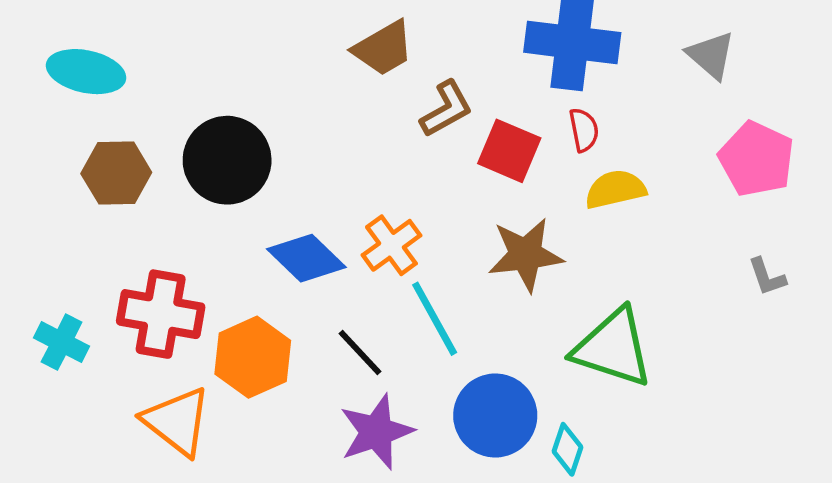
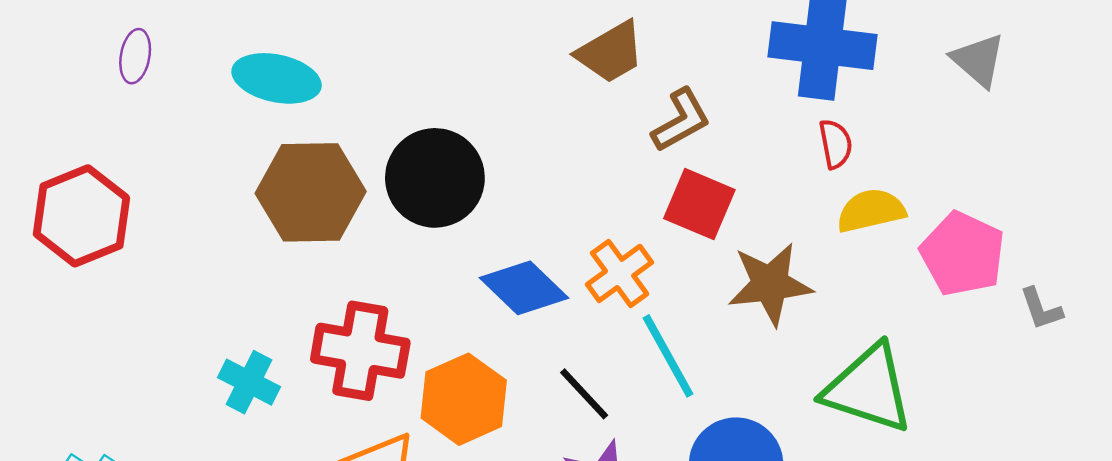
red square: (509, 151) -> (699, 204), moved
pink pentagon: (756, 159) -> (963, 254), moved
brown hexagon: (116, 173) -> (311, 192), size x1.4

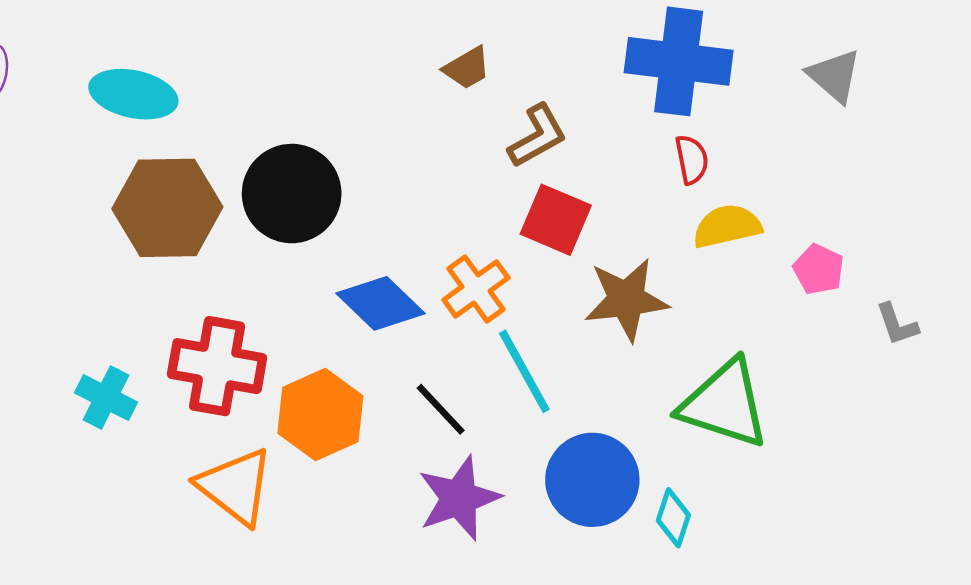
brown trapezoid: (610, 52) -> (467, 68), size x0.7
pink pentagon: (963, 254) -> (819, 269), size x0.6

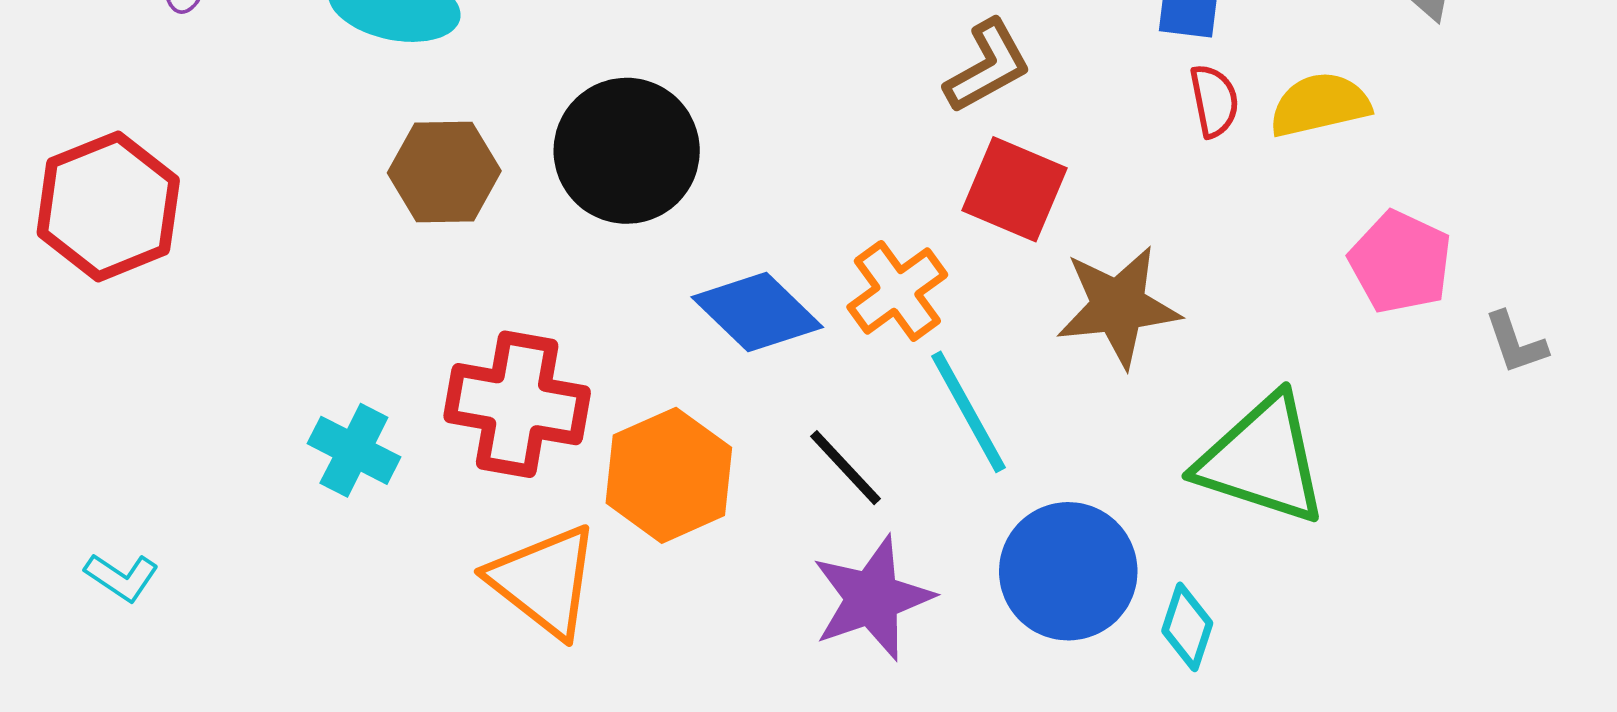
brown hexagon: (167, 208) -> (444, 172), size x0.7
yellow semicircle: (727, 226) -> (1320, 105), moved
pink pentagon: (819, 269) -> (1400, 262), size x1.4

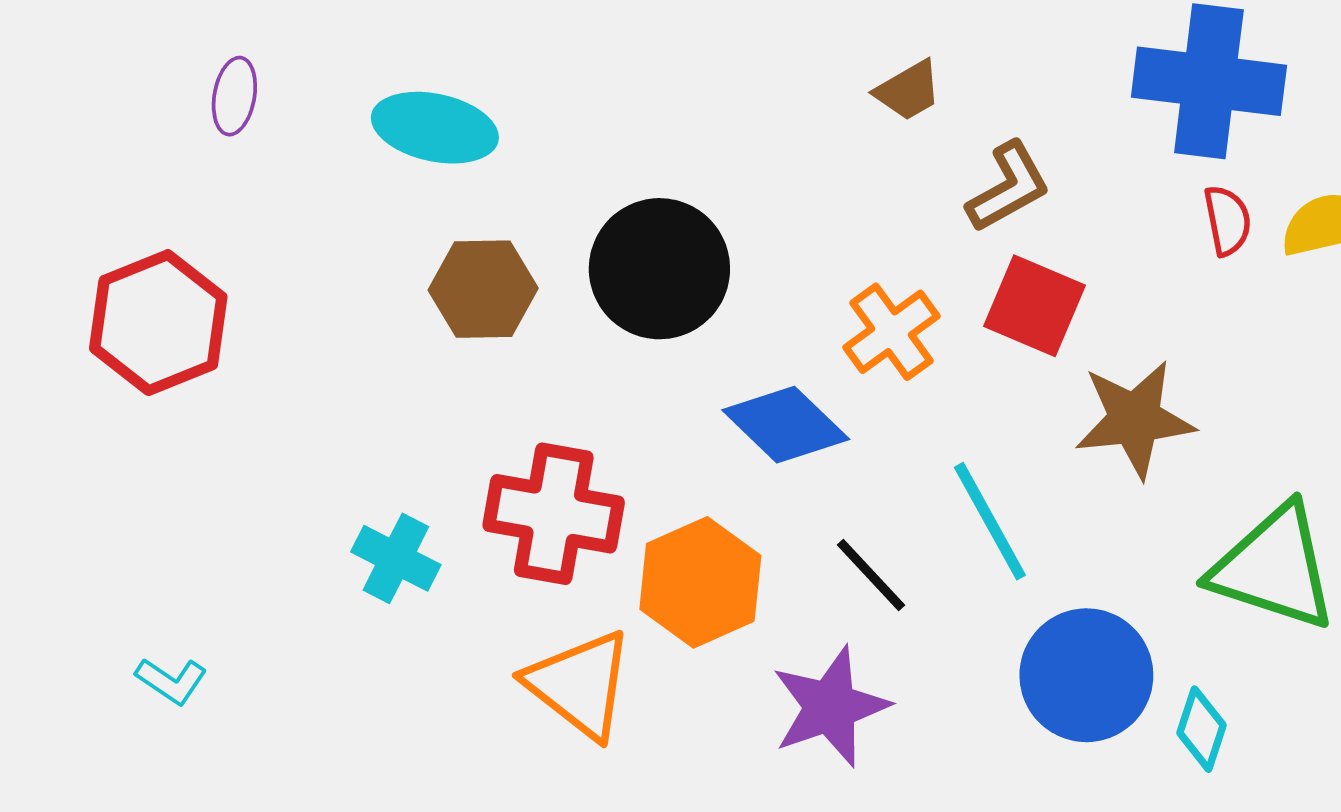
orange cross: (897, 291) -> (891, 332), moved
purple star: (872, 598) -> (830, 707), moved

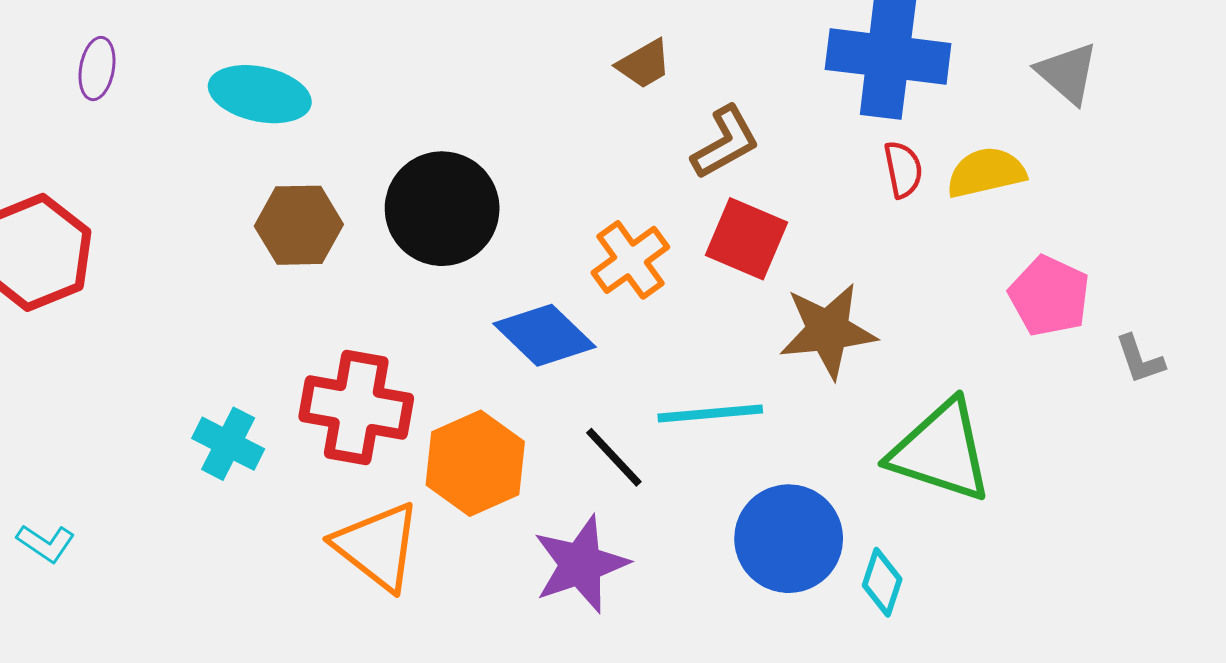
cyan line: (990, 521) -> (710, 414), turned -66

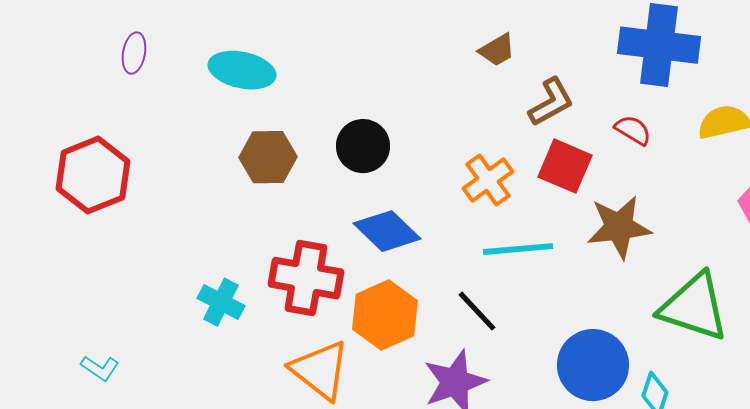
red semicircle: (903, 169) -> (633, 130), moved, turned -48
black circle: (442, 209) -> (363, 146), size x0.7
blue diamond: (545, 335) -> (387, 231), moved
cyan line: (710, 414) -> (518, 249), moved

